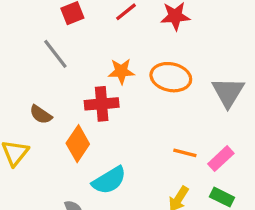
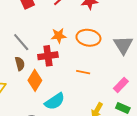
gray line: (55, 54) -> (21, 42), moved
brown semicircle: (41, 115) -> (20, 64), moved, turned -136
orange line: (185, 153) -> (83, 72), moved

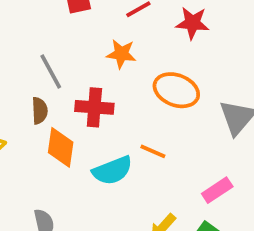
orange star: (59, 36) -> (121, 54), moved
orange diamond: (35, 80) -> (61, 147), turned -35
cyan semicircle: (55, 101) -> (112, 170), moved

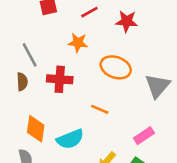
orange diamond: (61, 147) -> (36, 129), moved
cyan semicircle: (112, 170) -> (70, 139), moved

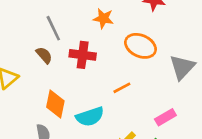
brown semicircle: (22, 82) -> (44, 55), turned -42
orange line: (100, 109) -> (122, 88), turned -54

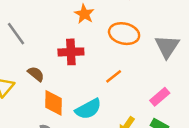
orange star: (103, 18) -> (84, 14), turned 30
gray line: (53, 28) -> (16, 34), moved
brown semicircle: (44, 55) -> (36, 74), moved

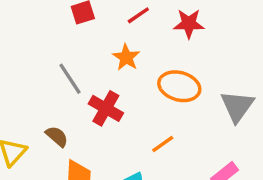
gray line: (16, 34) -> (70, 79), moved
red cross: (71, 52) -> (106, 108), turned 30

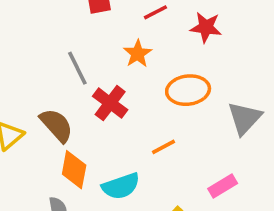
orange ellipse: (179, 86) -> (188, 90), turned -30
brown semicircle: (57, 136) -> (56, 125), size x1.5

